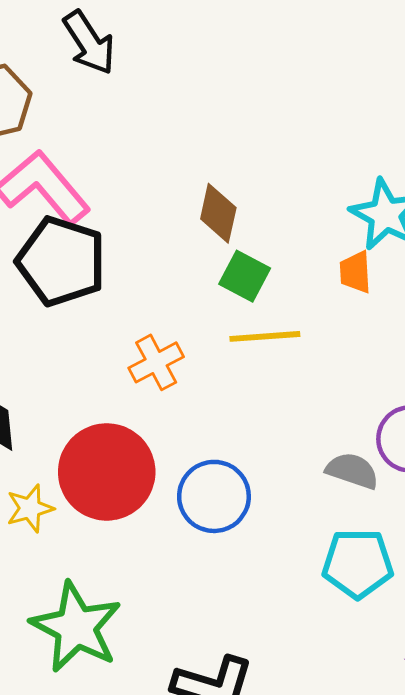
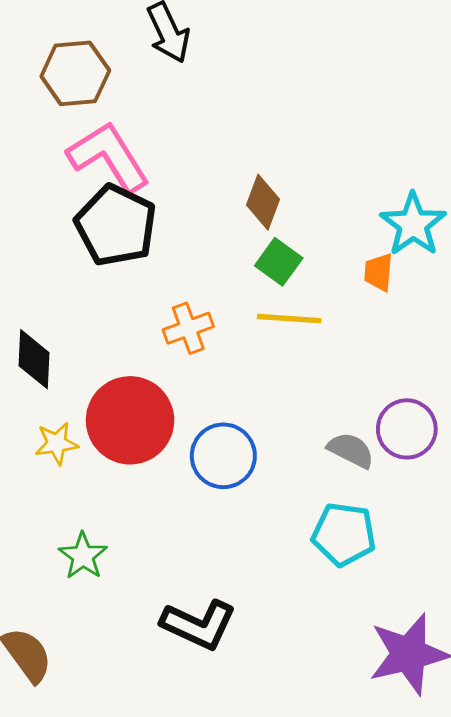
green star: (76, 627) -> (83, 556), size x0.6

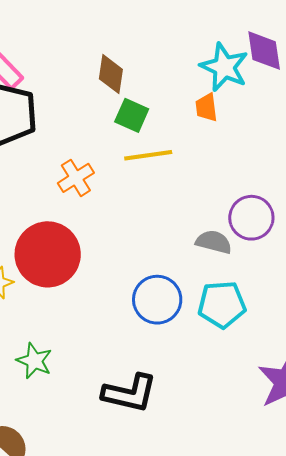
blue circle: (223, 456) -> (157, 300), moved

